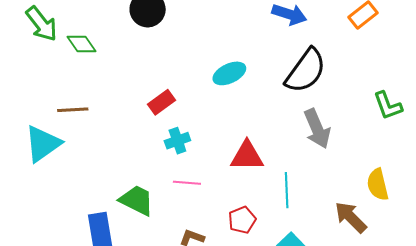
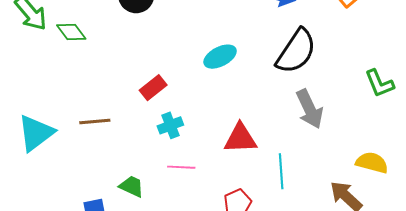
brown line: (73, 110) -> (95, 121), moved
yellow semicircle: (378, 185) -> (372, 163), turned 120
green trapezoid: (137, 200) -> (132, 186), size x0.7

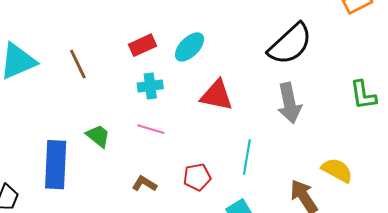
cyan ellipse: (220, 57) -> (189, 47), moved, turned -32
brown line: (95, 121) -> (78, 64), turned 56
red triangle: (240, 138) -> (217, 95), moved

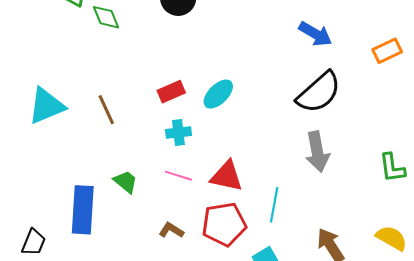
red triangle: (217, 95) -> (227, 176), moved
green L-shape: (363, 95) -> (392, 168), moved
yellow semicircle: (337, 170) -> (391, 238), moved
red pentagon: (197, 177) -> (224, 224), size x1.6

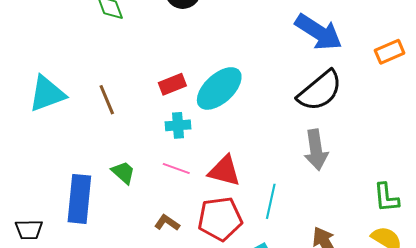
blue arrow: (315, 34) -> (319, 32), size x1.4
cyan ellipse: (218, 94) -> (219, 88), size x1.5
green L-shape: (392, 168) -> (386, 198), moved
black trapezoid: (33, 242) -> (29, 230), turned 64

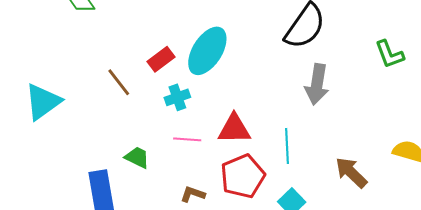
brown line: (107, 100) -> (119, 82), moved
gray arrow: (316, 150) -> (317, 84), turned 33
green L-shape: (386, 198) -> (389, 54), moved

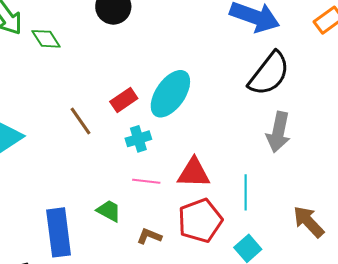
green trapezoid: (137, 157) -> (109, 211), moved

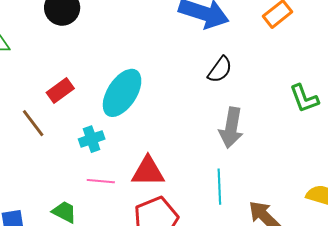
black semicircle: (269, 74) -> (220, 70), size x0.6
red rectangle: (124, 100) -> (60, 91), moved
cyan line: (246, 192) -> (219, 187), moved

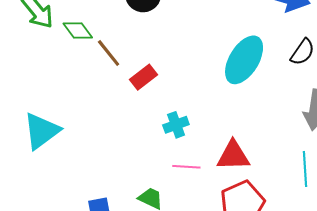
cyan ellipse: (122, 93) -> (244, 60), moved
brown line: (33, 123) -> (109, 53), moved

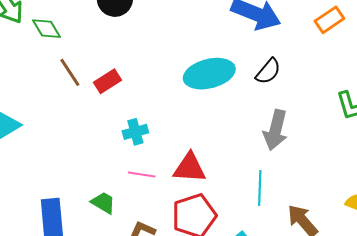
brown line: (109, 53) -> (70, 72), moved
cyan ellipse: (244, 60) -> (209, 74), turned 39

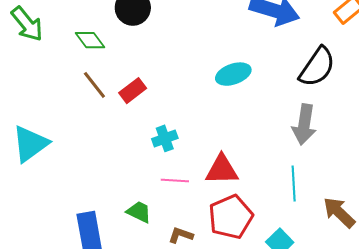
green diamond: (46, 29) -> (90, 40), moved
black semicircle: (268, 71) -> (317, 67), moved, size x1.5
cyan ellipse: (209, 74) -> (233, 74), size x0.7

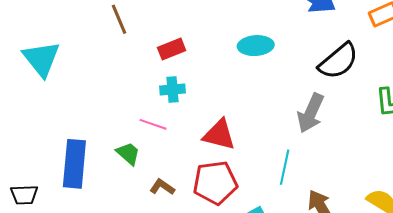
red rectangle: (133, 91) -> (172, 49), moved
cyan triangle: (30, 144) -> (41, 59), turned -48
pink line: (175, 180) -> (153, 124), moved

